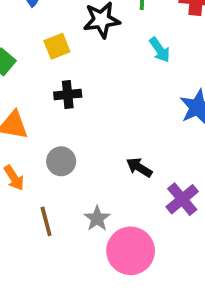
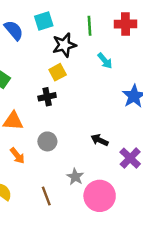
yellow square: (57, 46) -> (58, 72), moved
brown line: (46, 221) -> (46, 196), moved

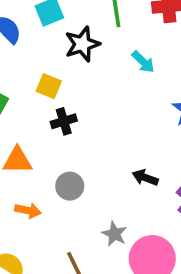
yellow square: (58, 72) -> (49, 86), moved, turned -35
orange arrow: (17, 156) -> (28, 211), turned -35

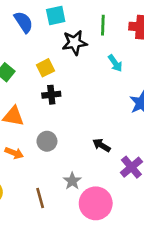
yellow square: (49, 86) -> (45, 68), turned 30

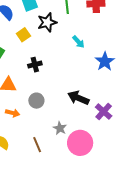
cyan arrow: (115, 63) -> (79, 42), moved
yellow square: (45, 68) -> (23, 35), moved
black arrow: (101, 145) -> (78, 98), size x1.5

